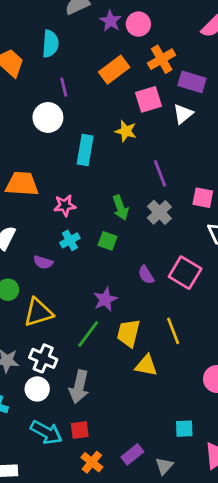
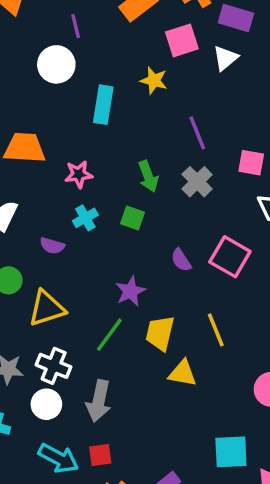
cyan square: (184, 429) -> (231, 452), size x1.5

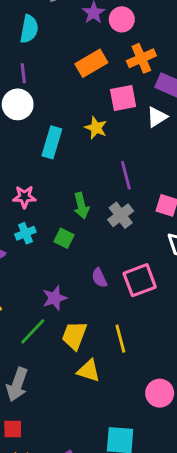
purple line: (76, 26) -> (23, 73), moved
pink square: (230, 257) -> (140, 280), turned 32

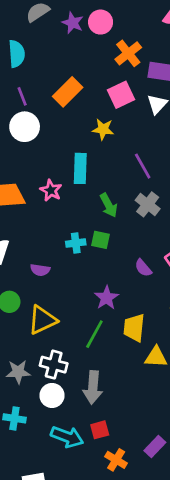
orange rectangle: (91, 63) -> (68, 92), moved
cyan rectangle: (52, 142) -> (80, 168), moved
pink star: (24, 197) -> (51, 190), moved, turned -30
cyan cross: (25, 233) -> (76, 243), moved, turned 30

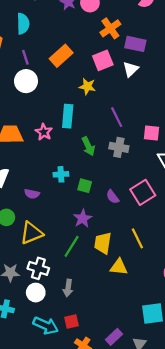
gray cross: (148, 204) -> (119, 147), turned -30
green square: (100, 240) -> (85, 186), moved
gray arrow: (93, 387) -> (68, 288), size x0.7

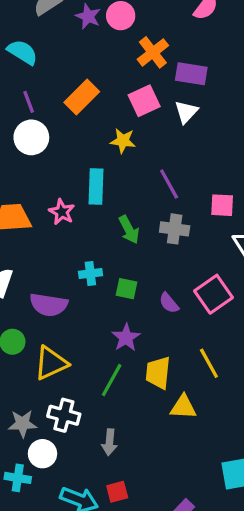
cyan semicircle: (23, 24) -> (22, 52), turned -54
purple semicircle: (32, 194) -> (49, 305), size x1.6
white circle: (36, 293) -> (42, 454), moved

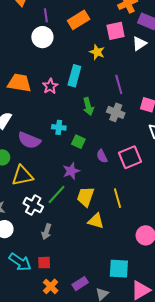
white cross: (64, 415) -> (33, 205), moved

